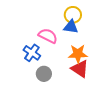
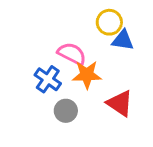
blue triangle: (71, 27) -> (123, 40), moved
orange star: (78, 54) -> (87, 75), moved

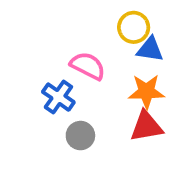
orange star: (87, 75) -> (146, 92), moved
red triangle: (120, 103) -> (146, 126), turned -44

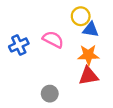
blue cross: (58, 97) -> (19, 45), moved, turned 30
gray circle: (80, 136) -> (50, 94), moved

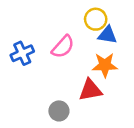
pink semicircle: (53, 39) -> (63, 47), turned 105
red triangle: (88, 76) -> (90, 90), moved

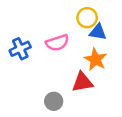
pink semicircle: (63, 47) -> (57, 43), turned 30
orange star: (105, 65) -> (95, 59), turned 30

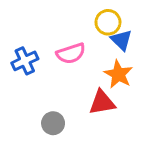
blue triangle: (98, 32) -> (121, 40), turned 36
gray circle: (54, 101) -> (53, 123), moved

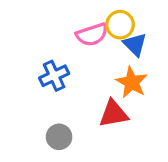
pink semicircle: (71, 53) -> (92, 35), moved
blue cross: (25, 61) -> (54, 76), moved

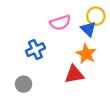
yellow circle: (120, 25) -> (96, 16), moved
gray circle: (59, 137) -> (24, 84), moved

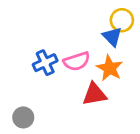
pink semicircle: (60, 23) -> (77, 61), moved
gray circle: (24, 84) -> (23, 117), moved

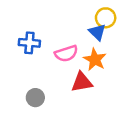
blue cross: (45, 63) -> (29, 43), moved, turned 30
gray circle: (23, 117) -> (35, 98), moved

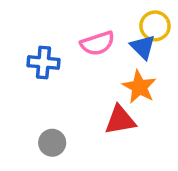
pink semicircle: (66, 54) -> (97, 43), moved

